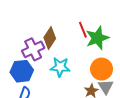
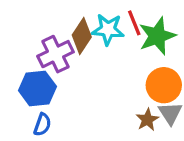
cyan star: (60, 67) -> (108, 29), moved

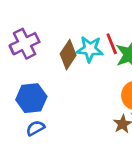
purple cross: (56, 54) -> (25, 44), moved
blue semicircle: (42, 125) -> (35, 128), turned -138

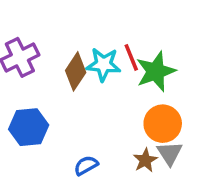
blue semicircle: (35, 128) -> (86, 165), moved

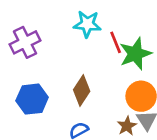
cyan star: (103, 64) -> (87, 24), moved
brown diamond: (76, 71) -> (82, 91), moved

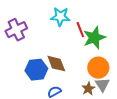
brown diamond: (82, 91) -> (56, 64), turned -55
blue hexagon: (32, 99) -> (36, 70), moved

